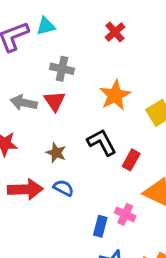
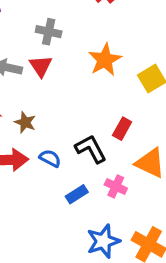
black L-shape: (102, 142) -> (91, 149), moved
brown star: (56, 153) -> (25, 122), moved
blue rectangle: (100, 226) -> (77, 194), moved, turned 42

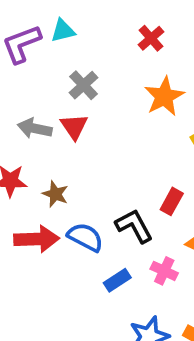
gray cross: (49, 32) -> (83, 85), turned 35
orange star: (105, 60) -> (164, 96), moved
blue semicircle: (50, 158) -> (85, 237), size x1.4

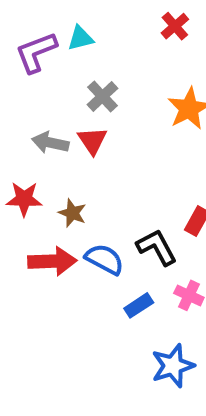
red cross: (151, 38) -> (175, 26), moved

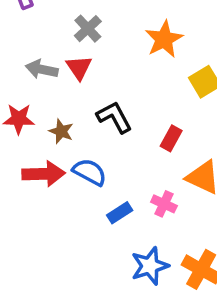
black L-shape: (157, 247) -> (114, 117), moved

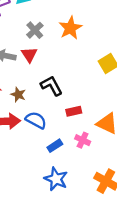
orange star: (164, 39) -> (70, 28), moved
red rectangle: (171, 138) -> (74, 111), moved, turned 48
blue star: (150, 266) -> (56, 179), moved, turned -30

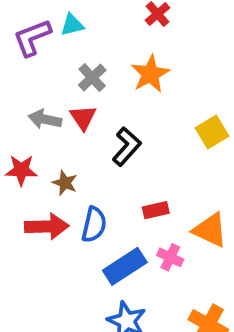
black L-shape: (52, 86) -> (127, 147), moved, turned 70
blue semicircle: (36, 120) -> (94, 225), turned 75
blue rectangle: (55, 146) -> (125, 266), size x1.6

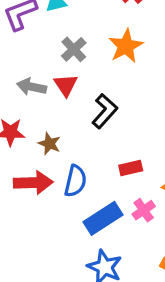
pink cross: (170, 257) -> (144, 210), turned 30

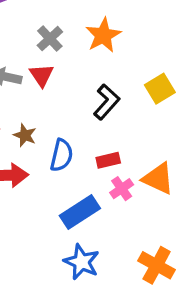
black L-shape: (105, 111) -> (107, 102), moved
blue semicircle: (75, 181) -> (62, 155), moved
pink cross: (144, 210) -> (122, 189), moved

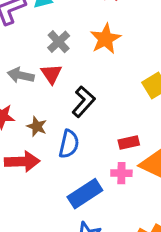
black L-shape: (107, 102) -> (83, 102), moved
red rectangle: (108, 160) -> (129, 143), moved
pink cross: (122, 189) -> (121, 173), turned 36

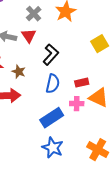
blue semicircle: (69, 144) -> (53, 84), moved

